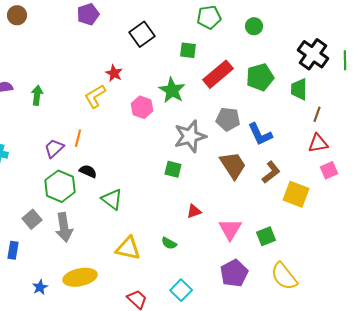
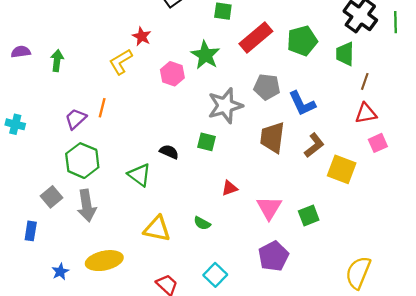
brown trapezoid: (233, 165) -> (272, 137), turned -140
black semicircle: (88, 171) -> (169, 152), moved
yellow semicircle: (284, 276) -> (358, 273), moved, turned 60

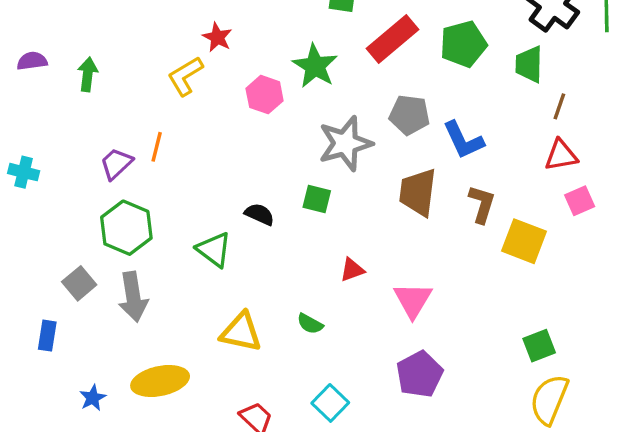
brown L-shape: (314, 145) -> (482, 204), turned -35
green square: (309, 216) -> (539, 346), moved

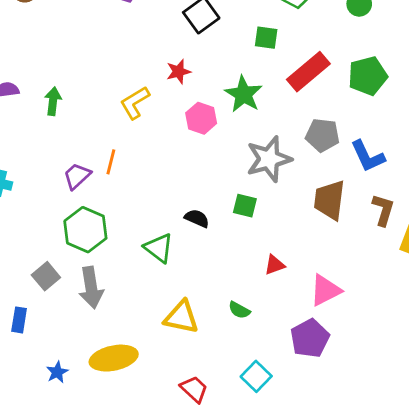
red star: (217, 37) -> (179, 72), moved, turned 30
pink triangle: (413, 300) -> (325, 290), turned 32
purple pentagon: (420, 374) -> (310, 338), moved

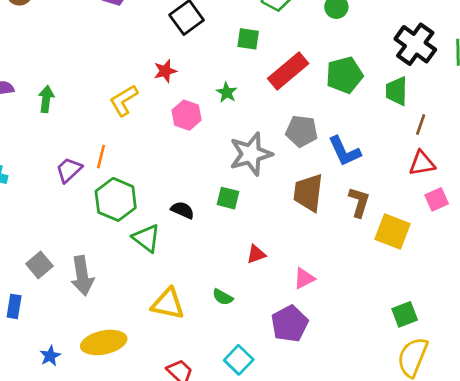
green star: (243, 94) -> (227, 92), size x0.6
green hexagon: (85, 230) -> (116, 199), moved
pink triangle: (325, 290) -> (304, 278), size x0.7

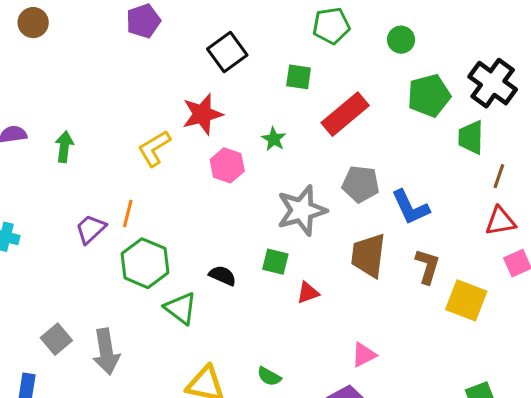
red star: (165, 71) -> (202, 114), size x1.5
green pentagon: (344, 75) -> (429, 96), moved
red triangle: (256, 254) -> (308, 293), moved

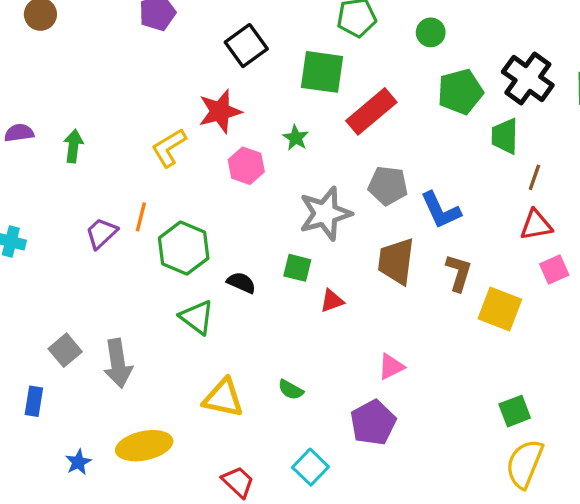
green square: (299, 77) -> (322, 72), size x1.6
green hexagon: (145, 263) -> (184, 248), moved

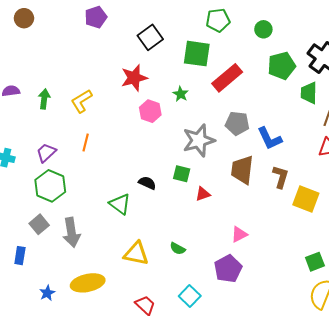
yellow L-shape: (169, 148) -> (82, 101), moved
purple trapezoid: (101, 233) -> (46, 153), moved
green hexagon: (184, 248) -> (50, 186), moved

